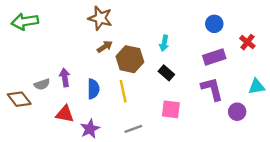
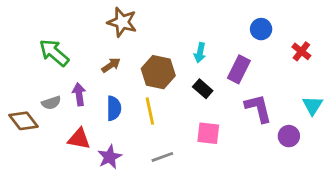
green arrow: (25, 22) -> (54, 53), moved, turned 50
brown arrow: (105, 47) -> (111, 65), moved
purple rectangle: (214, 57) -> (239, 69), moved, turned -45
cyan triangle: (257, 87) -> (312, 105), turned -48

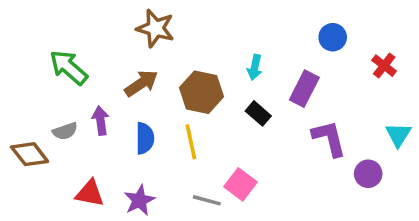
brown arrow: (111, 65) -> (141, 83), size x1.4
pink square: (208, 133) -> (241, 184), moved, turned 30
red triangle: (79, 139) -> (90, 193), moved
gray line: (162, 157) -> (207, 200), turned 35

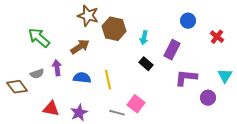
brown hexagon: (202, 92) -> (114, 29), moved
blue semicircle: (145, 138) -> (82, 78), turned -84
purple L-shape: (329, 138) -> (186, 78), turned -70

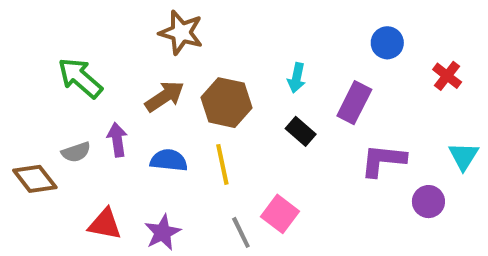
brown hexagon: (114, 29) -> (226, 103), moved
gray line: (117, 113) -> (241, 232), turned 49

